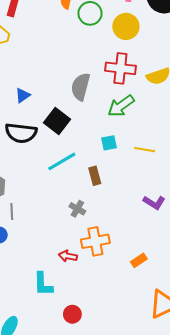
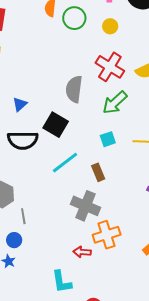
yellow circle: (126, 26) -> (110, 26), size x0.6
red cross: (120, 68) -> (110, 67), turned 32
gray cross: (77, 209) -> (85, 206), size x1.8

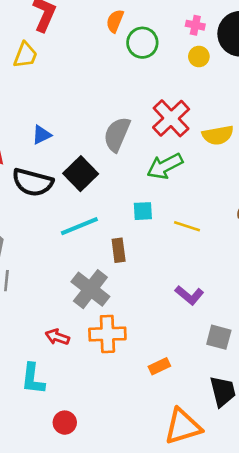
yellow circle: (110, 26) -> (199, 57), moved
red arrow: (82, 252) -> (57, 337), moved

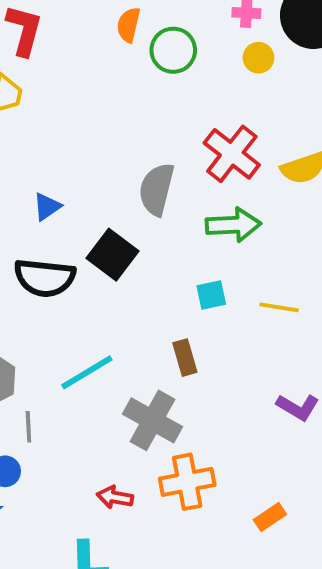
green arrow: (165, 166) -> (233, 225), turned -147
cyan line: (79, 226) -> (87, 372), moved

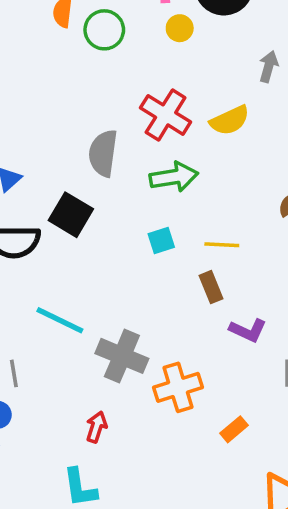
brown rectangle: (185, 358) -> (211, 287), moved
cyan line: (87, 372) -> (60, 320), turned 63
orange cross: (187, 482) -> (178, 387), moved
red arrow: (115, 497) -> (96, 427), turned 104

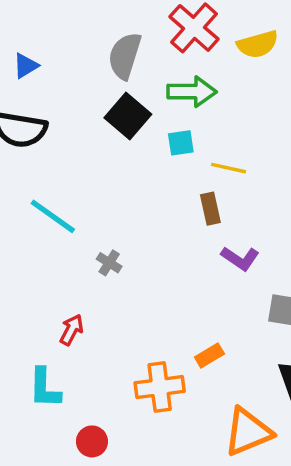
black square: (71, 215) -> (128, 116), moved
cyan square: (161, 241) -> (181, 143), moved
gray cross: (122, 356) -> (109, 263), size x0.5
orange cross: (178, 387) -> (160, 387), moved

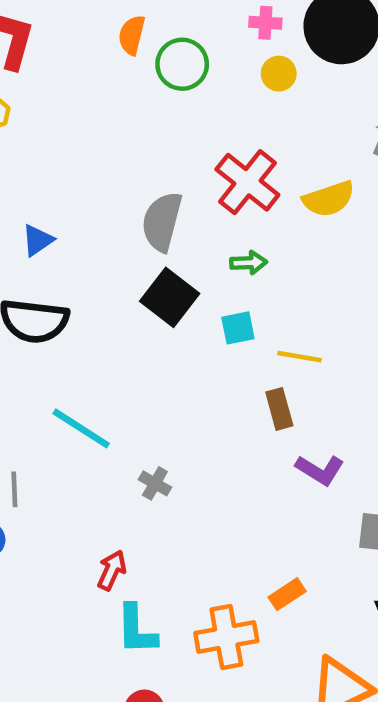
green arrow: (192, 92) -> (249, 263), size x0.6
cyan L-shape: (45, 388) -> (137, 630), moved

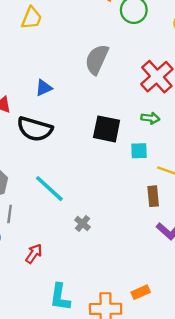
gray semicircle: (162, 222) -> (97, 59), moved
black square: (170, 297) -> (107, 129), turned -36
red arrow: (112, 570) -> (34, 254), moved

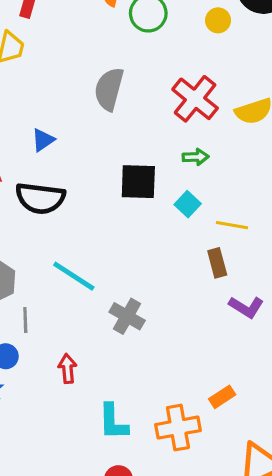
cyan square: (139, 151) -> (188, 204), turned -36
gray cross: (82, 223) -> (127, 316), size x1.5
red arrow: (34, 254) -> (68, 369), turned -30

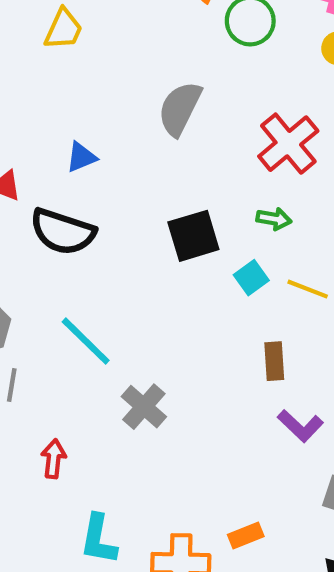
black square: (138, 182) -> (193, 236), turned -30
yellow line: (232, 225) -> (308, 289), moved

